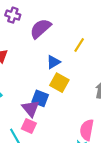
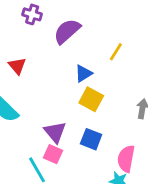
blue square: (40, 98) -> (91, 139), moved

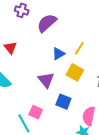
yellow line: (116, 52) -> (79, 48), moved
yellow square: (91, 99) -> (75, 72), moved
purple triangle: (55, 132) -> (46, 80), moved

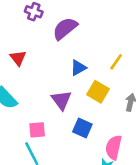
yellow line: (79, 48) -> (116, 62), moved
pink square: (36, 112) -> (37, 130), moved, turned -32

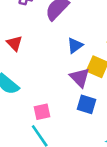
purple triangle: (61, 100) -> (80, 78), moved

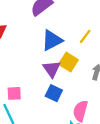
blue triangle: (75, 45) -> (52, 40), size x1.5

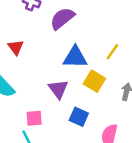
blue triangle: (52, 40) -> (75, 57), turned 30
purple triangle: (52, 69) -> (58, 89), moved

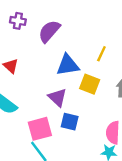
blue square: (79, 117) -> (70, 122), moved
pink square: (34, 118) -> (40, 129), size x1.5

